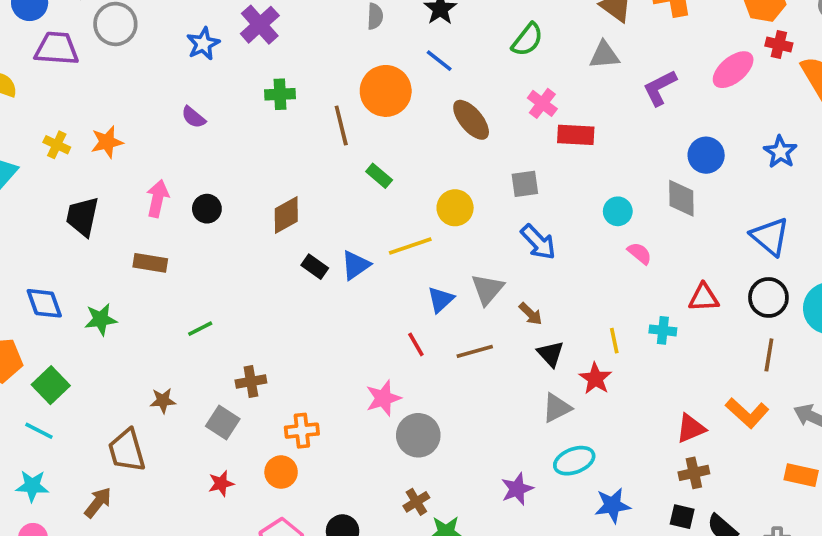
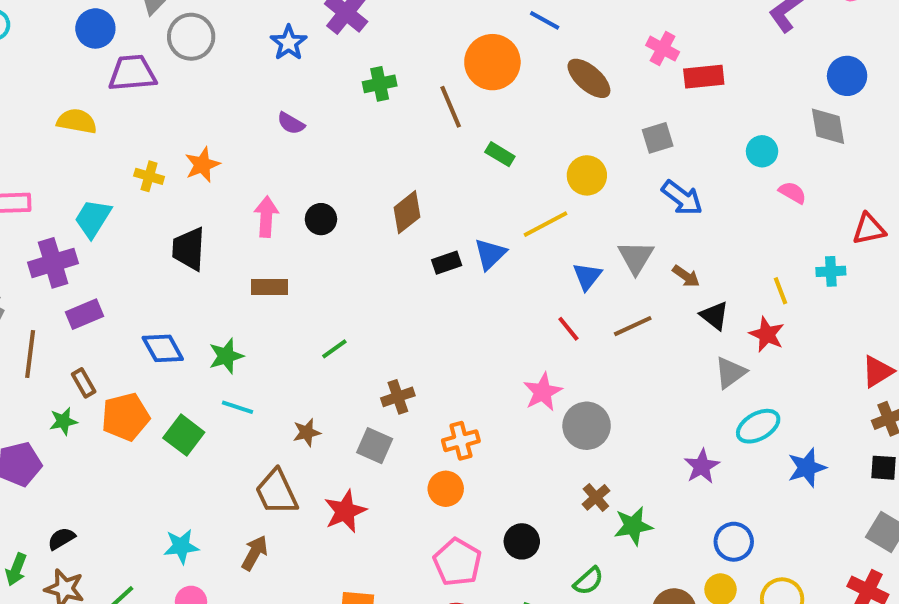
black rectangle: (315, 267) -> (447, 263), turned -45
cyan line: (39, 431) -> (237, 407), moved
red star: (221, 483) -> (345, 511), moved, size x1.5

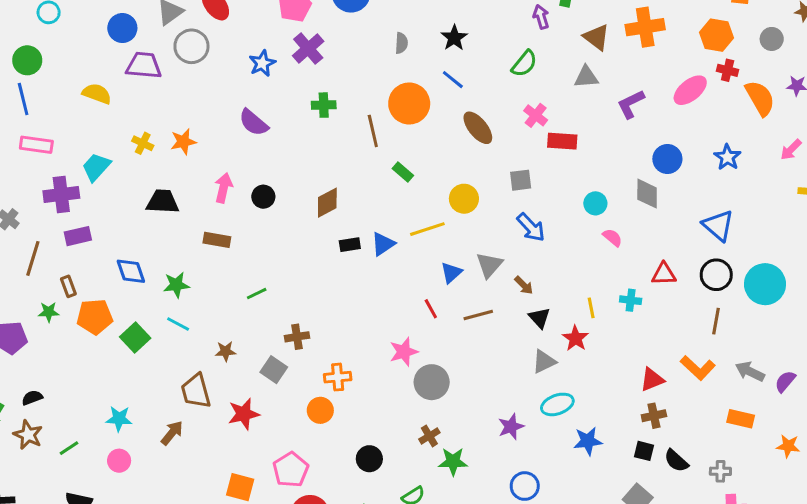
purple semicircle: (291, 123) -> (254, 123), size x1.5
black trapezoid: (189, 249) -> (163, 202), turned 80
pink pentagon: (457, 562) -> (291, 470), moved

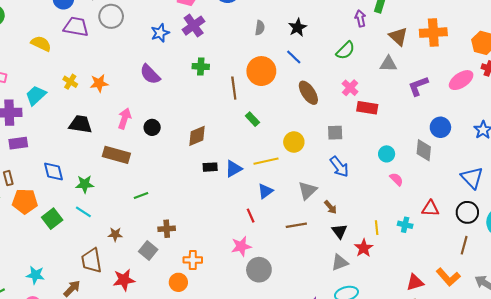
brown rectangle: (217, 240) -> (116, 155), size x1.4
blue triangle: (451, 273) -> (265, 191), moved
red line: (431, 309) -> (251, 216), moved

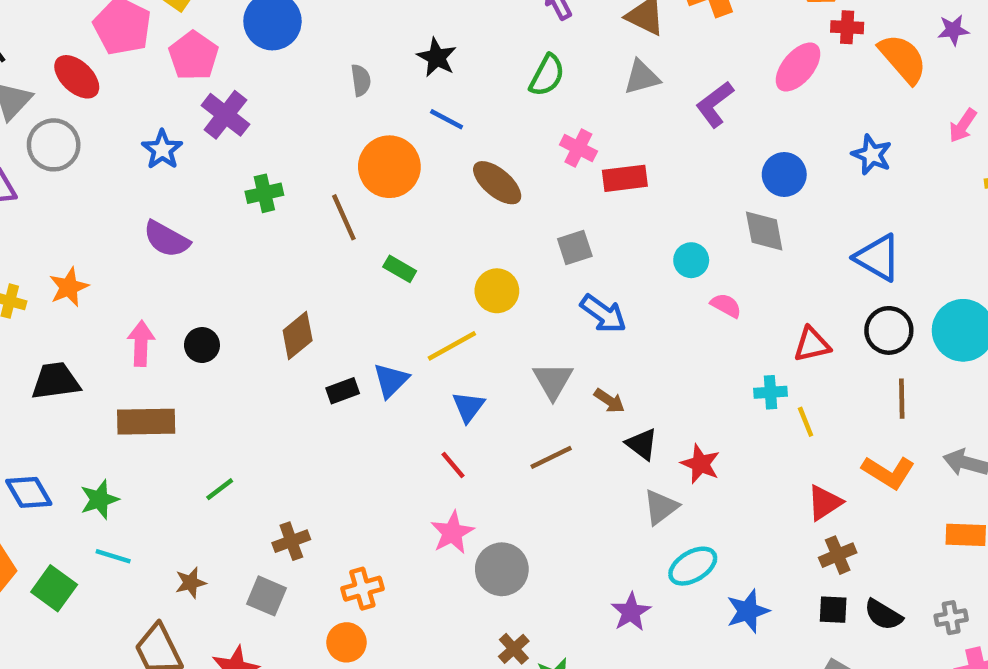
yellow line: (377, 228) -> (806, 422), moved

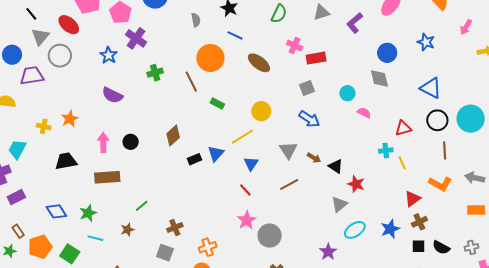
gray square: (575, 247) -> (307, 88), moved
black triangle: (642, 444) -> (336, 166), moved
brown star: (191, 583) -> (127, 230), moved
blue star: (748, 611) -> (390, 229), moved

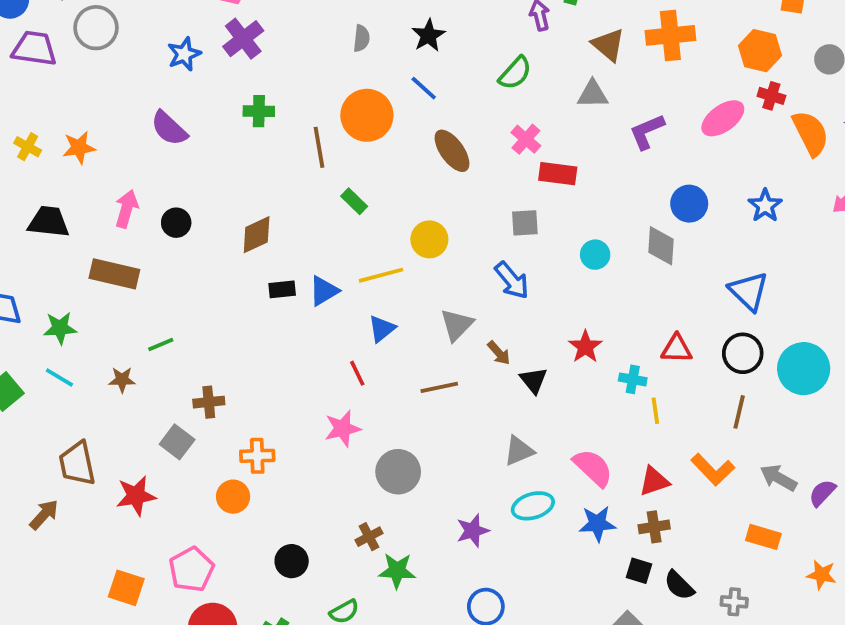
pink semicircle: (364, 113) -> (593, 468), moved, size x1.6
red star: (356, 184) -> (585, 347), moved
gray circle: (270, 236) -> (398, 472), moved

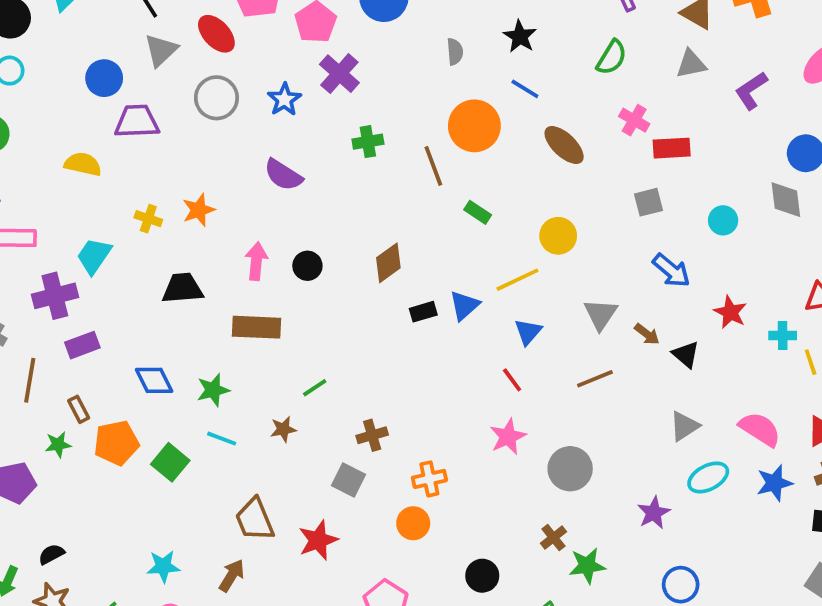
gray circle: (96, 28) -> (216, 98), moved
blue arrow: (512, 280) -> (671, 271), moved

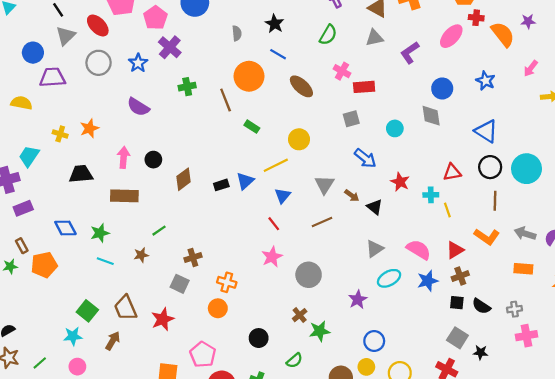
brown diamond: (388, 263) -> (183, 179), moved
green square: (170, 462) -> (87, 311), moved
orange cross: (429, 479) -> (227, 282), turned 30

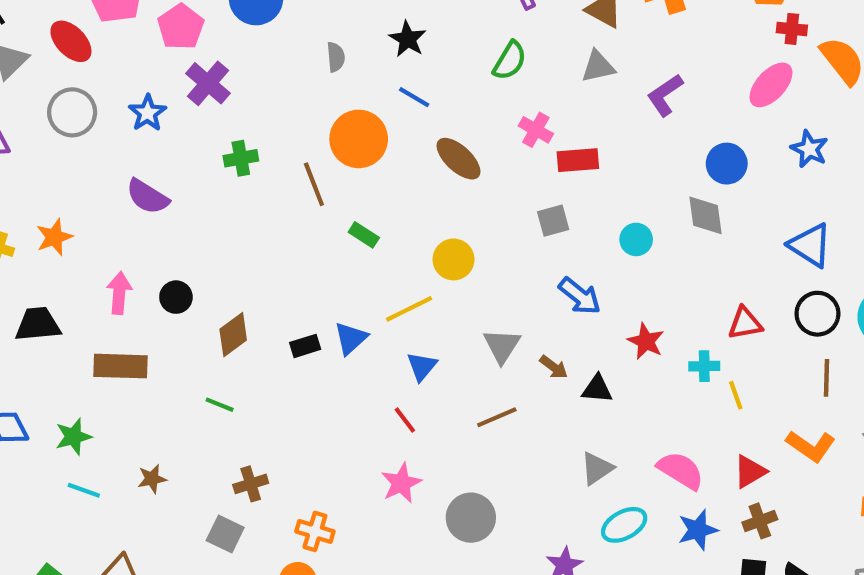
pink ellipse: (451, 36) -> (771, 85), moved
black triangle: (375, 207) -> (597, 389), turned -35
green line: (159, 231) -> (220, 405), moved, turned 56

